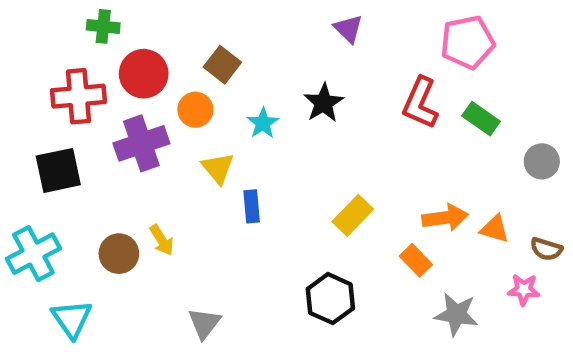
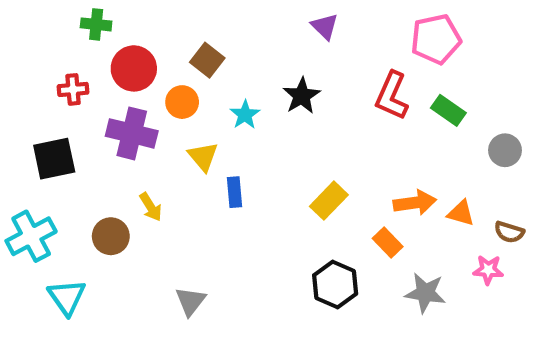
red cross: (78, 96) -> (73, 89), size x0.6
purple cross: (141, 143) -> (132, 133), turned 33
yellow arrow: (162, 240) -> (151, 207), moved
black hexagon: (330, 299) -> (335, 284), moved

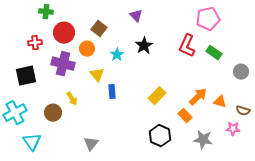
purple triangle: (325, 27) -> (136, 16), moved
orange arrow: (415, 203) -> (198, 97), turned -36

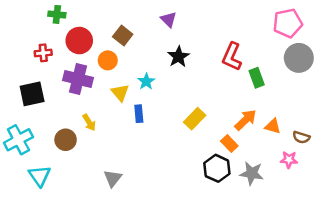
pink pentagon: (208, 19) -> (288, 23), moved
green rectangle: (214, 53) -> (257, 78), moved, turned 35
cyan star: (117, 55) -> (146, 81), moved
gray circle: (241, 72) -> (299, 58), moved, size x1.5
black hexagon: (160, 136) -> (217, 168), moved

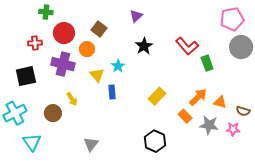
purple triangle: (169, 19) -> (136, 16), turned 32
red L-shape: (232, 57) -> (187, 46), turned -65
black hexagon: (217, 168) -> (155, 141), moved
gray star: (252, 173) -> (209, 125), moved

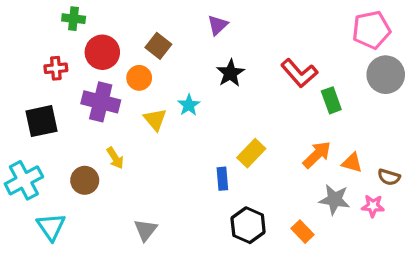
blue rectangle: (112, 92) -> (222, 179), moved
orange rectangle: (185, 116) -> (302, 232), moved

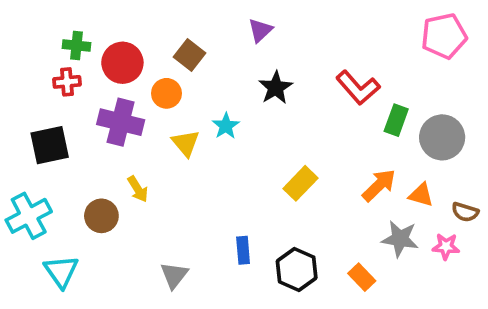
green cross: (74, 19) -> (77, 46), moved
gray circle: (386, 75) -> (442, 137), moved
green rectangle: (331, 100) -> (396, 120), turned 40
blue rectangle: (222, 179) -> (243, 250), moved

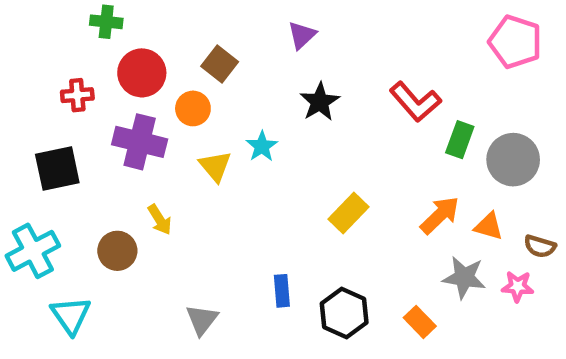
pink pentagon: (444, 36) -> (515, 42), turned 30
green cross: (77, 46) -> (106, 22), moved

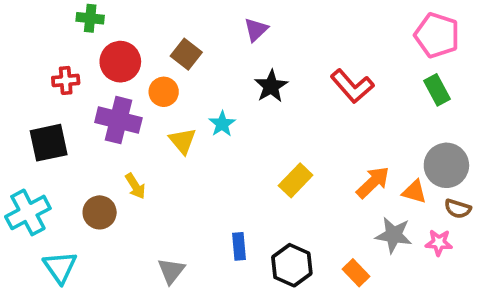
green rectangle: (460, 140) -> (437, 90), moved, turned -48
gray circle: (513, 160) -> (446, 165), moved

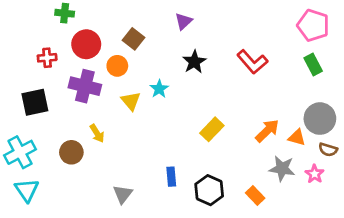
pink star: (439, 243) -> (315, 174), turned 30
cyan triangle: (60, 267) -> (27, 190), moved

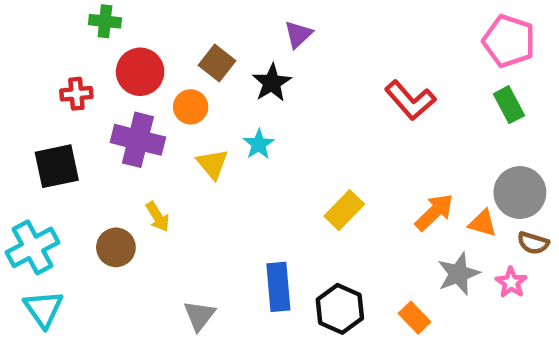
black star: (194, 62) -> (272, 83), moved
gray star: (282, 169) -> (458, 274), turned -30
blue rectangle: (171, 177) -> (278, 287), size x1.5

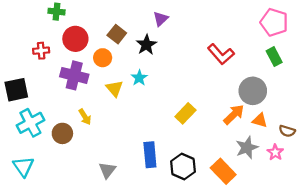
black square: (57, 166) -> (16, 90), moved
gray circle: (520, 193) -> (253, 91), moved
cyan cross: (33, 247) -> (30, 123), moved
orange rectangle: (415, 318) -> (223, 171), size x1.5

